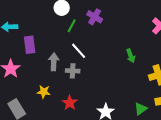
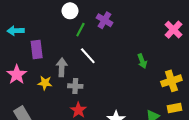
gray cross: (73, 71) -> (75, 86), moved
yellow star: (44, 92) -> (45, 83), moved

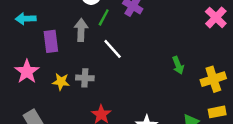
green arrow: (142, 61) -> (178, 65), moved
gray arrow: (62, 67) -> (81, 30), moved
gray cross: (75, 86) -> (85, 78), moved

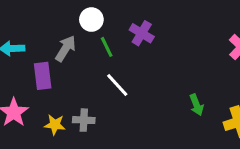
green line: (104, 17) -> (107, 47), turned -54
gray arrow: (81, 30) -> (65, 48), moved, turned 30

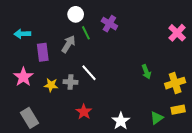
gray arrow: (65, 48) -> (68, 44), moved
white line: (117, 85) -> (89, 73), moved

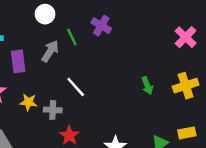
white circle: (76, 14) -> (45, 14), moved
gray cross: (70, 82) -> (53, 110), moved
yellow cross: (175, 83) -> (186, 86), moved

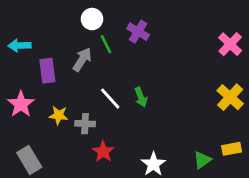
white circle: (45, 14) -> (92, 19), moved
green arrow: (147, 86) -> (141, 97), moved
yellow cross: (186, 86) -> (230, 97), turned -30

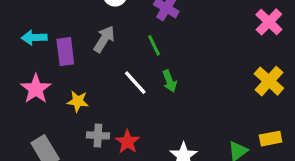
green line: (106, 44) -> (154, 45), moved
cyan arrow: (19, 46) -> (34, 38), moved
gray cross: (85, 124) -> (98, 135), moved

